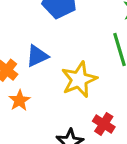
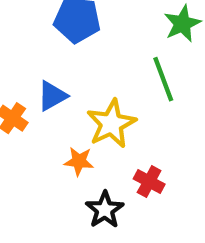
orange star: (19, 100) -> (79, 161), moved, turned -30

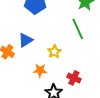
yellow star: (111, 124) -> (54, 52), size x0.6

